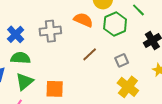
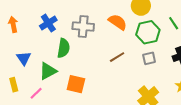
green semicircle: (21, 58) -> (64, 48), moved, turned 84
gray square: (122, 60) -> (149, 58), moved

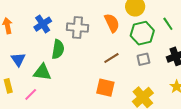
orange semicircle: (118, 22) -> (112, 23), turned 30
green triangle: (48, 71) -> (42, 72), turned 36
orange square: (76, 84) -> (105, 88), moved

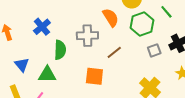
gray cross: (77, 28) -> (87, 36), moved
gray square: (143, 59) -> (154, 50), moved
orange square: (105, 88) -> (94, 76), moved

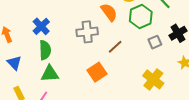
green semicircle: (60, 50) -> (45, 50), moved
blue triangle: (22, 65) -> (14, 63), moved
orange square: (94, 76) -> (97, 72), turned -36

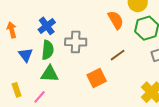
gray cross: (87, 32) -> (76, 42), moved
blue triangle: (14, 63) -> (26, 55), moved

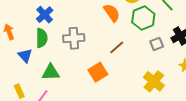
blue cross: (47, 26) -> (45, 15), moved
green semicircle: (48, 50) -> (42, 38), moved

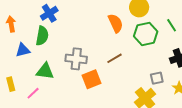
gray cross: (74, 38) -> (76, 59), moved
gray square: (157, 44) -> (157, 78), moved
blue triangle: (25, 55) -> (23, 50), turned 49

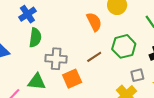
green hexagon: (146, 34) -> (124, 46), moved
green semicircle: (42, 36) -> (35, 38), moved
green triangle: (45, 71) -> (37, 82), moved

